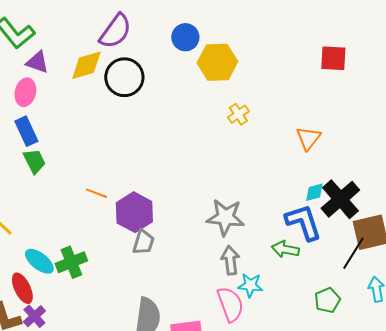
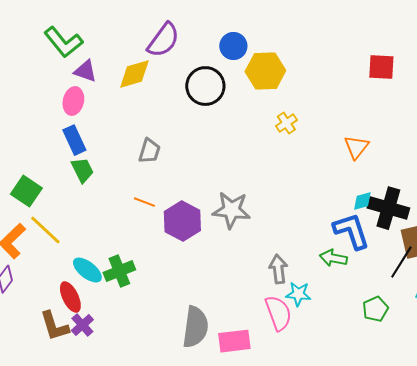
black circle: (124, 77) -> (205, 86), moved
black cross: (340, 199) -> (388, 208), turned -33
gray star: (225, 217) -> (231, 210), moved
gray trapezoid: (143, 242) -> (149, 151), moved

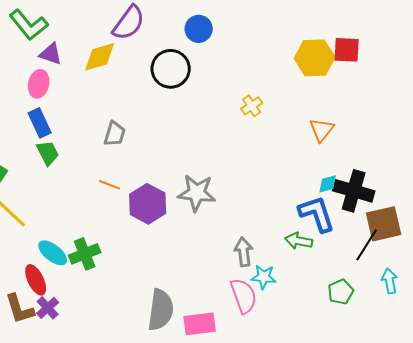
yellow hexagon: (265, 71) -> (315, 58), moved

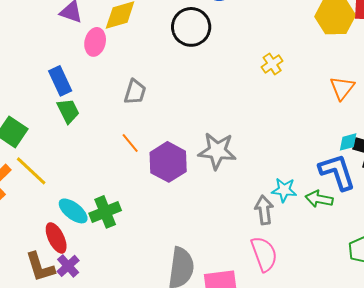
pink ellipse: (39, 84) -> (95, 42), moved
orange line: (110, 185) -> (130, 143), turned 30
cyan star: (264, 277) -> (284, 190), moved

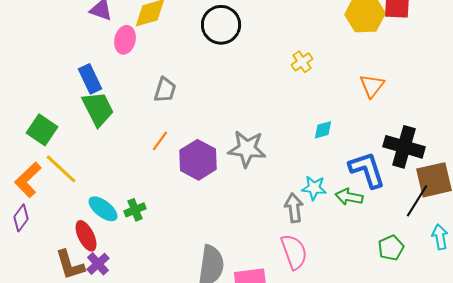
green trapezoid: (68, 111) -> (98, 109), size x1.4
cyan diamond: (348, 142) -> (323, 130), moved
orange line: (130, 143) -> (160, 141), turned 75
green cross: (105, 212) -> (135, 210), size x0.7

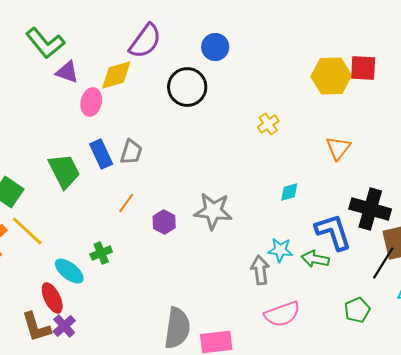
blue rectangle: (90, 79) -> (101, 154), moved
purple hexagon: (198, 160) -> (164, 222), size x0.6
green cross: (135, 210) -> (101, 253), moved
pink semicircle: (294, 252) -> (282, 314), moved, turned 90

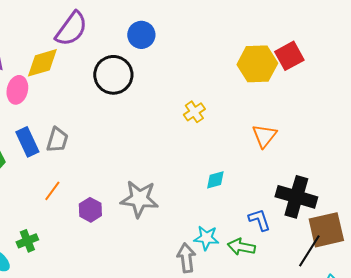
red square: (363, 68) -> (289, 56), turned -32
blue L-shape: (333, 232) -> (259, 220), size x0.6

